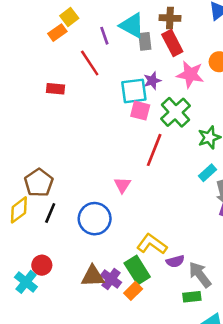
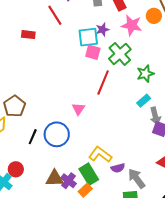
black line: (50, 213) -> (33, 137), moved

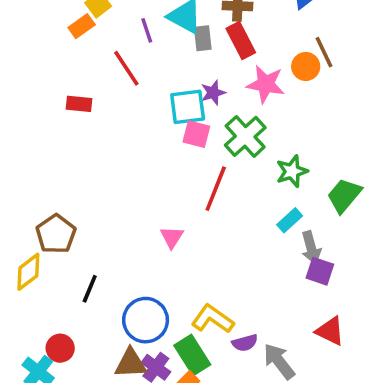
blue circle: (57, 134) -> (146, 320), moved

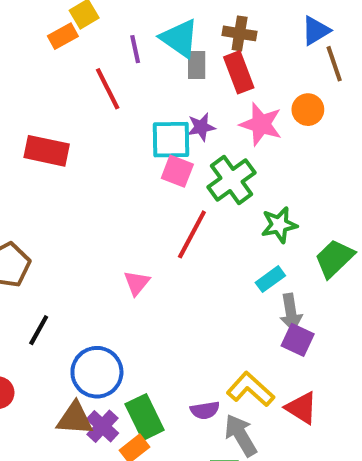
brown line: (324, 52) -> (334, 64), moved
red rectangle: (79, 104) -> (47, 151), moved, size x1.5
yellow L-shape: (213, 319) -> (251, 389), moved

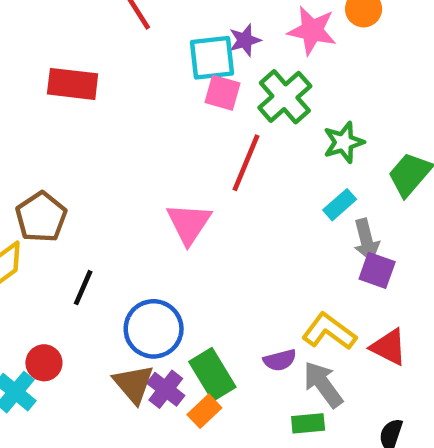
pink triangle: (137, 283) -> (189, 224), size x1.5
brown triangle: (75, 419) -> (134, 384), turned 51

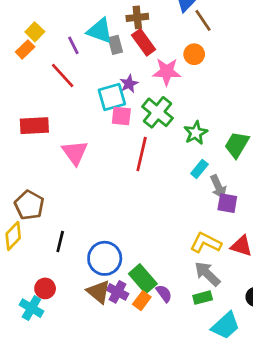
pink triangle: (189, 224) -> (75, 153), moved
purple semicircle: (280, 360) -> (164, 293), moved, turned -102

